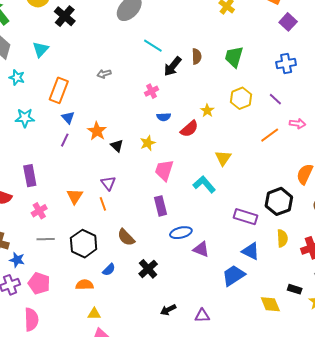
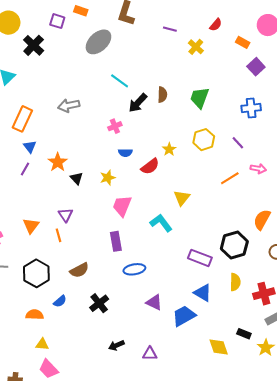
gray arrow: (104, 74) -> (69, 106), size x1.5
brown semicircle: (126, 237) -> (79, 270), turned -78
purple triangle: (201, 249) -> (154, 302), moved

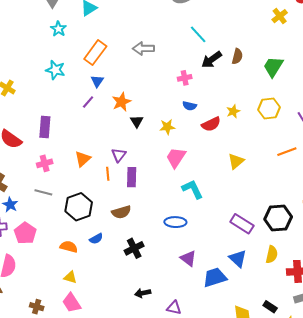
cyan L-shape: (161, 223) -> (192, 189), moved
purple rectangle: (116, 241) -> (132, 177), moved

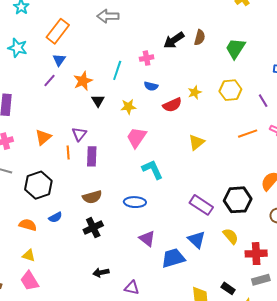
cyan line: (198, 34) -> (117, 70), moved, turned 60
gray arrow: (143, 49) -> (108, 16), moved
brown semicircle: (121, 212) -> (92, 197), moved
yellow semicircle: (272, 254) -> (231, 236), turned -54

